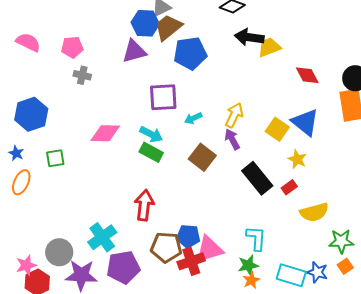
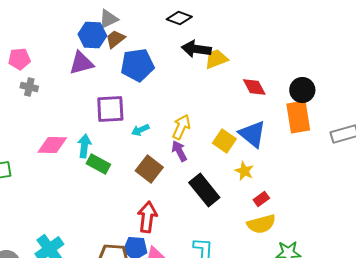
brown trapezoid: (168, 27) -> (115, 39), size x0.7
cyan arrow: (151, 134) -> (84, 146), moved, turned -110
red rectangle: (289, 187) -> (261, 199), moved
red arrow: (144, 205) -> (147, 217), moved

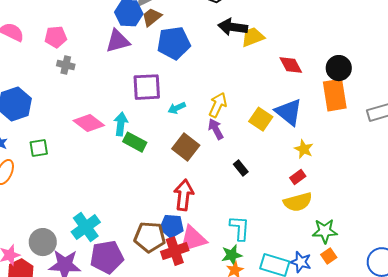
pink diamond: (52, 145) -> (89, 123), turned 36
yellow star: (244, 171) -> (304, 149), moved
black rectangle: (204, 190) -> (241, 168), size x0.5

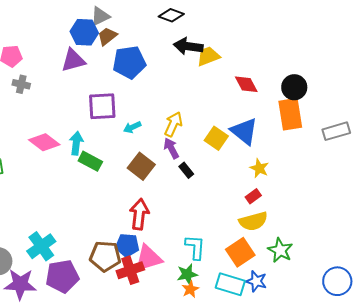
black rectangle: (241, 168) -> (186, 170), moved
green star: (325, 231) -> (280, 250), turned 30
orange square: (329, 256) -> (240, 252), moved, size x1.8

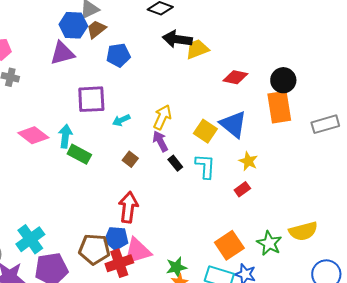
blue pentagon: (129, 62) -> (118, 55), size x0.7
red diamond: (246, 84) -> (235, 77), turned -50
brown square: (141, 166) -> (130, 159), size x0.6
yellow semicircle: (253, 221) -> (303, 231), moved
cyan L-shape: (195, 247) -> (205, 166), moved

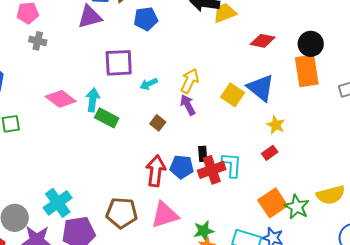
black rectangle: (175, 163) -> (203, 154), moved, turned 35
cyan L-shape: (205, 166) -> (232, 165), moved
blue pentagon: (116, 238) -> (182, 167), moved
orange square: (229, 245) -> (273, 203), moved
red cross: (119, 263) -> (212, 170), moved

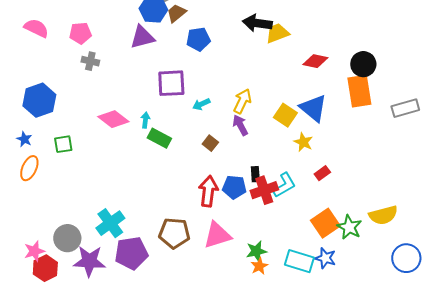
cyan arrow: (93, 100) -> (145, 120), size x0.7
yellow star: (276, 125) -> (303, 142), moved
cyan L-shape: (232, 165) -> (284, 185), turned 56

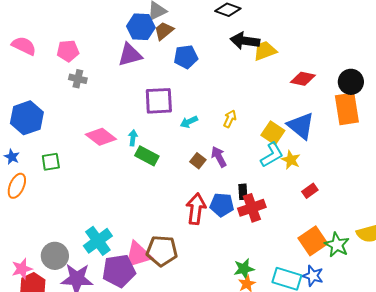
yellow arrow: (242, 101) -> (230, 119), size x0.7
purple arrow: (240, 125) -> (219, 157), moved
cyan L-shape: (284, 185) -> (272, 155), moved
pink triangle: (217, 235) -> (138, 255), moved

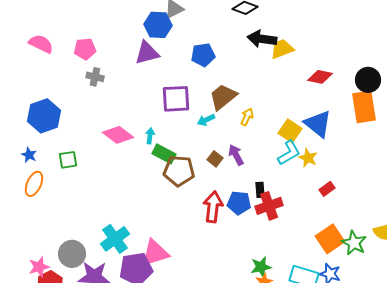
brown trapezoid: (164, 31) -> (223, 97), moved, size x1.4
brown pentagon: (162, 251) -> (179, 171), moved

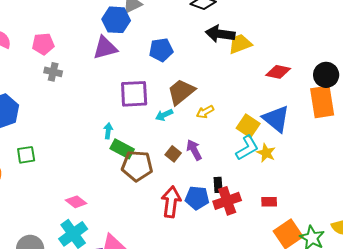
yellow arrow: (247, 117) -> (205, 112), turned -144
pink diamond: (118, 135) -> (76, 202), moved, size x0.7
red rectangle: (327, 189) -> (269, 202), moved, turned 35

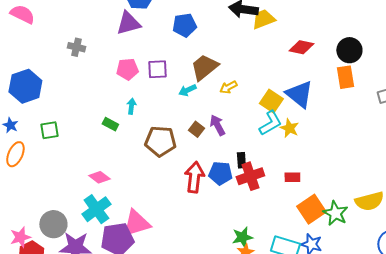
pink pentagon: (43, 44) -> (127, 69), moved
purple square: (134, 94) -> (157, 69), size x0.7
orange rectangle: (322, 102) -> (345, 77), size x0.7
green rectangle: (122, 149) -> (110, 124), moved, size x0.7

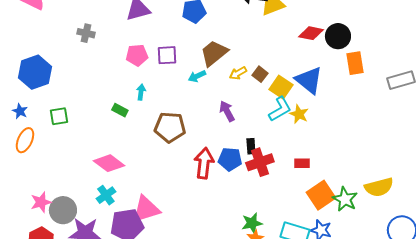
black circle: (349, 50) -> (338, 36), moved
brown square: (196, 129) -> (260, 74), moved
pink diamond: (99, 177) -> (109, 163), size x1.4
cyan cross: (96, 209) -> (106, 195), size x0.7
pink star: (20, 237) -> (41, 202), moved

